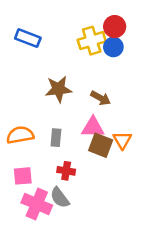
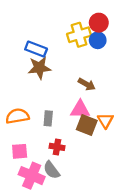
blue rectangle: (28, 38) -> (36, 49), moved
brown star: (58, 89) -> (39, 68), moved

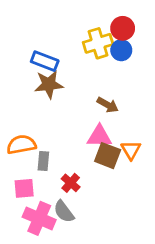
gray rectangle: (48, 118) -> (43, 161), moved
red cross: (57, 147) -> (71, 183), turned 32

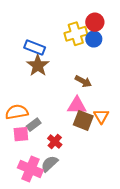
brown star: (49, 84) -> (38, 65), turned -30
gray rectangle: (43, 161) -> (34, 125), turned 48
pink square: (24, 188) -> (21, 134), moved
gray semicircle: (64, 212) -> (49, 164), turned 84

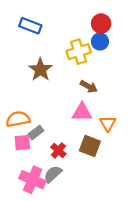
yellow cross: (76, 34) -> (79, 52), moved
blue rectangle: (35, 47) -> (30, 26), moved
brown square: (83, 120) -> (90, 146), moved

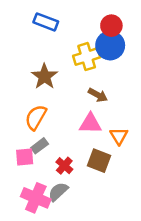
blue rectangle: (30, 26) -> (46, 22), moved
blue circle: (100, 41) -> (110, 45), size x1.5
orange semicircle: (18, 119) -> (36, 117), moved, turned -50

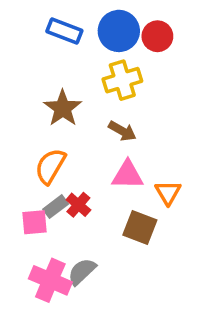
blue circle: (110, 45) -> (119, 31), moved
brown arrow: (98, 95) -> (122, 131), moved
red cross: (64, 166) -> (78, 205), moved

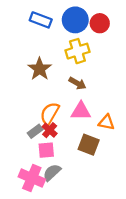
orange semicircle: (50, 166) -> (50, 113), moved
orange triangle: (168, 192) -> (106, 122), turned -48
pink square: (35, 222) -> (46, 150), moved

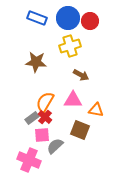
brown star: (40, 69) -> (36, 62), turned -30
brown arrow: (77, 83) -> (81, 75), moved
gray semicircle: (52, 172) -> (55, 146), moved

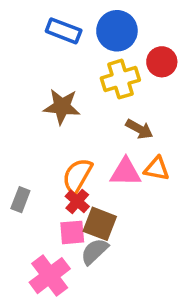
red circle: (90, 21) -> (162, 62), moved
orange triangle: (96, 110) -> (157, 169), moved
gray rectangle: (32, 118) -> (20, 200), moved, turned -32
brown square: (80, 130) -> (100, 224), moved
pink cross: (29, 160) -> (50, 276), turned 30

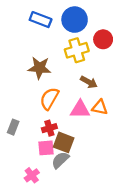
orange semicircle: (77, 176) -> (49, 99), moved
red cross: (77, 201) -> (49, 128), turned 32
pink cross: (50, 276) -> (32, 175), size x0.6

